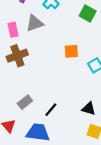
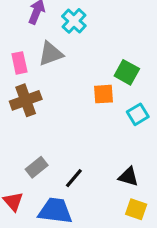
green square: (88, 13) -> (127, 72), moved

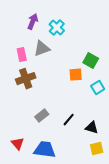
gray rectangle: (37, 167) -> (42, 116), moved
black line: (74, 178) -> (69, 120), moved
yellow square: (136, 209) -> (97, 149), turned -32

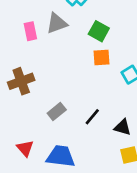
green square: (91, 61) -> (99, 31), moved
brown cross: (26, 79) -> (21, 81), moved

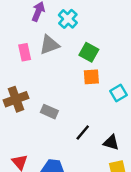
gray rectangle: (57, 112) -> (49, 112), moved, turned 63

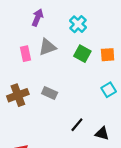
cyan cross: (68, 19) -> (78, 24), moved
orange square: (91, 77) -> (108, 55), moved
gray rectangle: (49, 112) -> (50, 93), moved

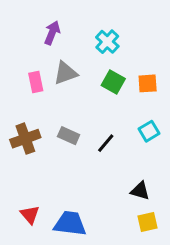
black line: (77, 125) -> (106, 143), moved

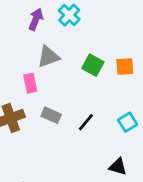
cyan cross: (107, 42) -> (69, 15), moved
pink rectangle: (36, 82) -> (30, 83), moved
cyan square: (149, 131) -> (128, 122), moved

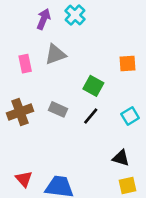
green square: (93, 65) -> (93, 86), moved
pink rectangle: (30, 83) -> (25, 64), moved

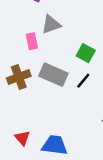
pink rectangle: (25, 64) -> (32, 41), moved
gray rectangle: (58, 109) -> (53, 75), size x1.6

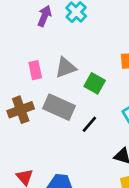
gray triangle: (51, 24) -> (66, 67), moved
black line: (83, 81) -> (89, 124), moved

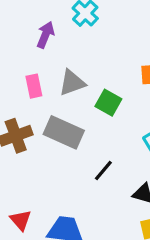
purple arrow: (44, 16) -> (45, 35), moved
black line: (89, 124) -> (103, 170), moved

